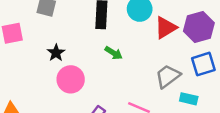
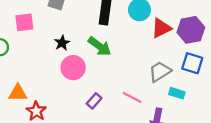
green arrow: (114, 53) -> (100, 46), moved, size x1.5
blue square: (203, 64) -> (192, 63), turned 30

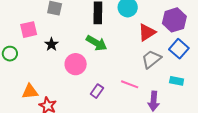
red triangle: (161, 28) -> (147, 32), moved
black star: (62, 43) -> (51, 44), moved
blue square: (192, 63) -> (179, 49), turned 30
cyan rectangle: (177, 93) -> (177, 81), moved

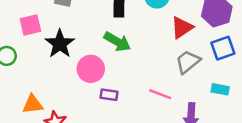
black star: (51, 44) -> (60, 44), size x1.6
blue square: (179, 49) -> (223, 48), turned 30
purple rectangle: (97, 91) -> (109, 95), moved, turned 64

